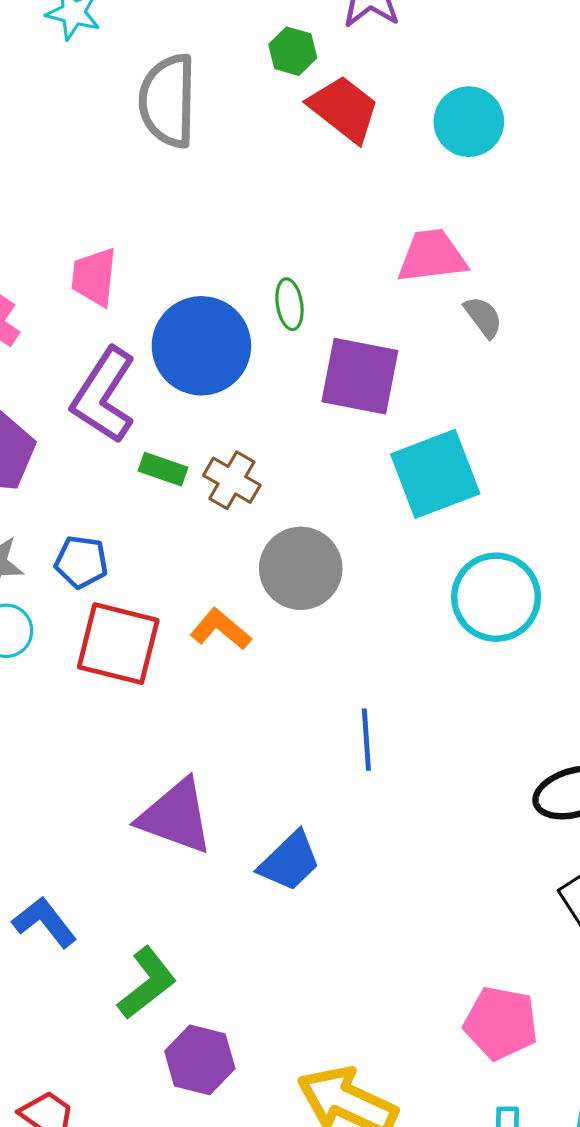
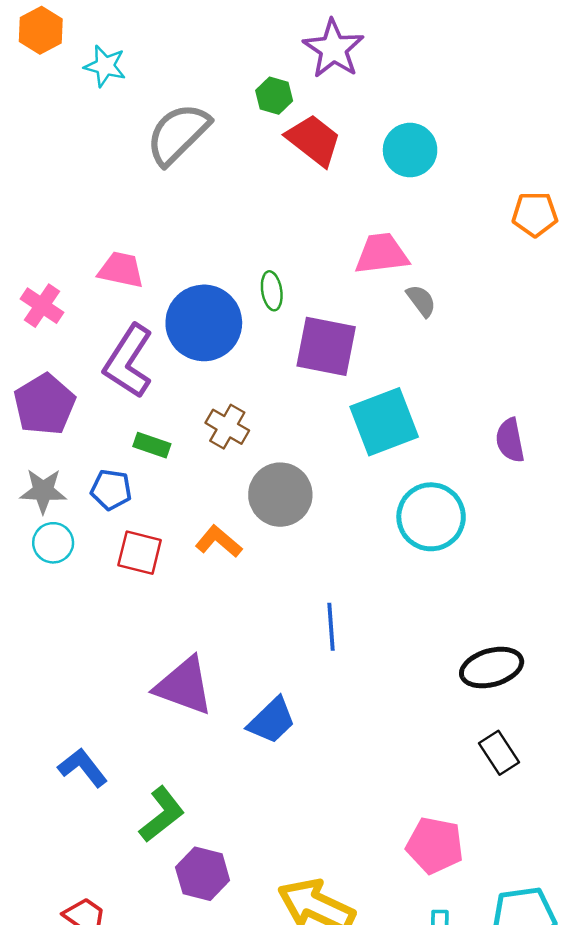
gray semicircle: (168, 101) -> (178, 134), turned 44
pink trapezoid: (94, 277) -> (121, 270), turned 96
green rectangle: (163, 469) -> (152, 445), moved
red square: (118, 644) -> (140, 553), size x0.7

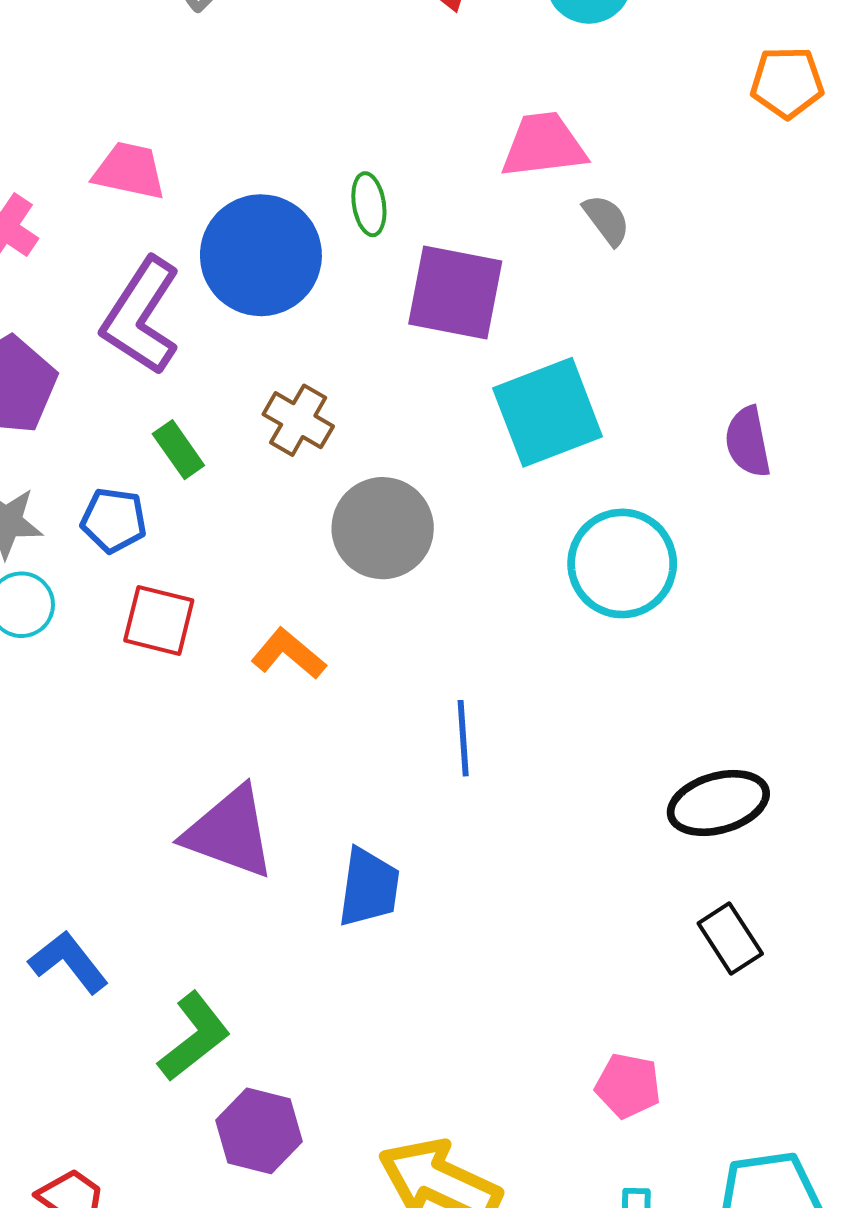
green rectangle: (152, 445) -> (178, 450), turned 36
orange L-shape: (219, 542) -> (288, 654), moved
blue trapezoid: (272, 721) -> (369, 887), turned -38
pink pentagon: (435, 845) -> (628, 1086), size x0.7

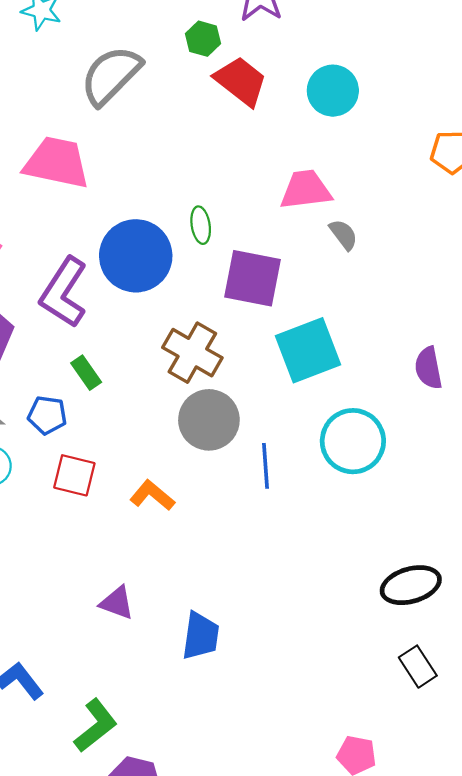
pink trapezoid: (129, 171) -> (57, 163), moved, size x1.5
brown cross: (298, 420) -> (192, 353), moved, size x1.4
blue line: (463, 738) -> (266, 466), moved
purple triangle: (230, 832) -> (117, 603), size x0.6

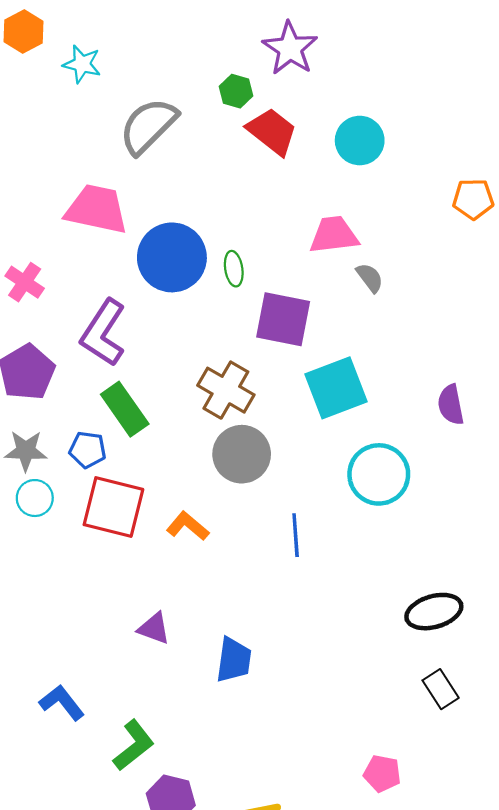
blue circle: (136, 256) -> (172, 257), moved
green rectangle: (86, 373) -> (125, 409), size x1.6
blue line: (266, 466) -> (296, 535), moved
red square: (74, 475) -> (113, 507), size x1.5

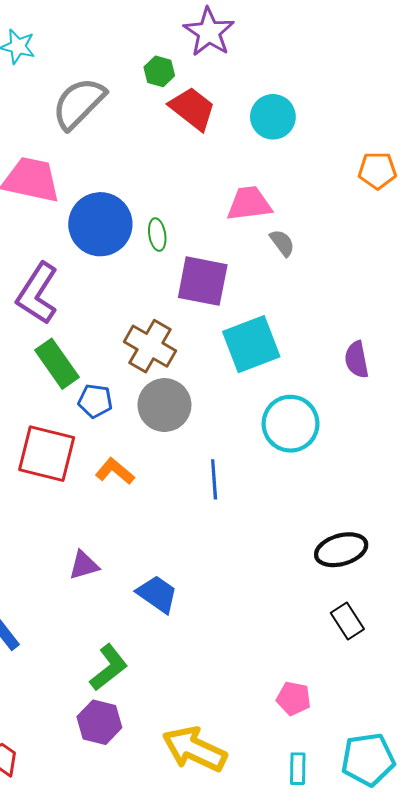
blue pentagon: (88, 450) -> (95, 401), moved
purple triangle: (154, 628) -> (84, 565), turned -36
blue trapezoid: (234, 660) -> (157, 594), turned -63
green L-shape: (134, 745) -> (109, 667), moved

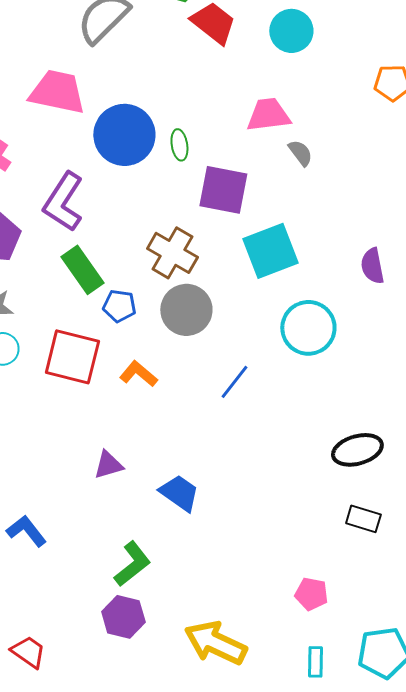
blue line: (214, 479) -> (234, 382), turned 42
black rectangle: (347, 621) -> (363, 519), turned -40

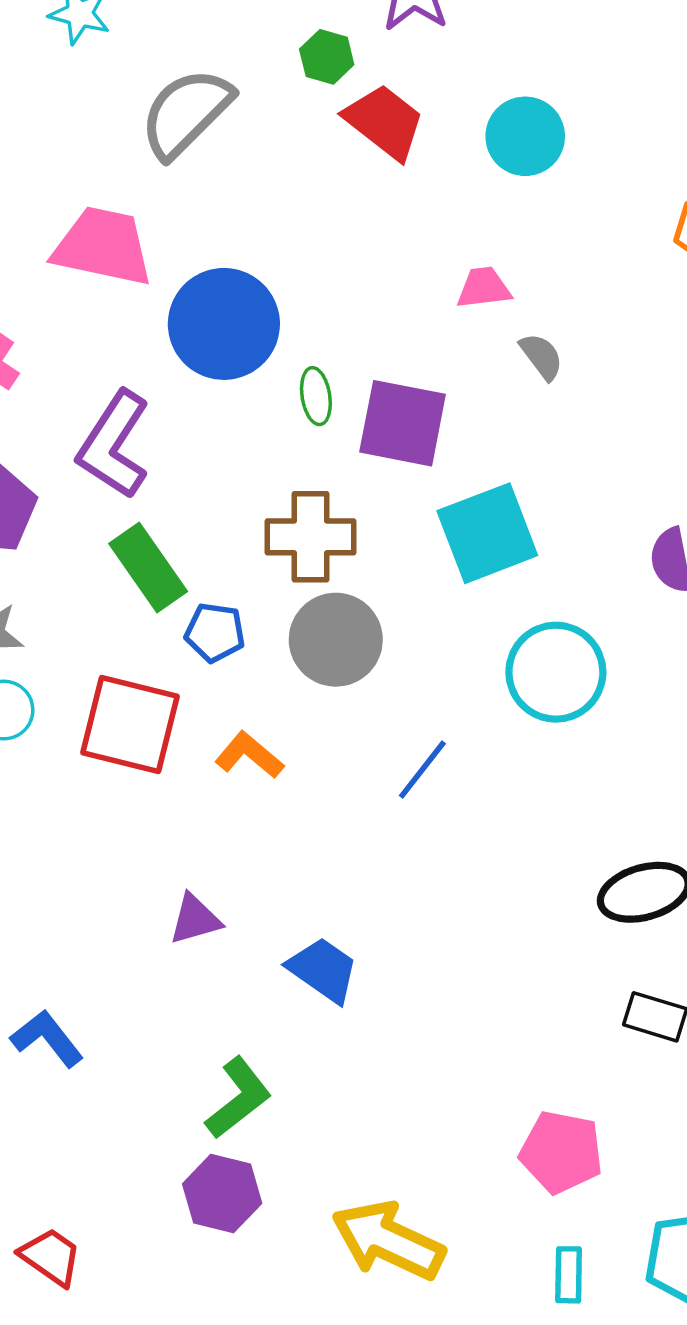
pink trapezoid: (268, 115) -> (484, 288), size x0.7
green ellipse: (179, 145) -> (316, 396), moved
brown cross: (172, 253) -> (310, 537), turned -30
pink pentagon: (311, 594) -> (561, 1152), size x1.4

